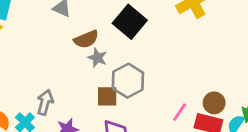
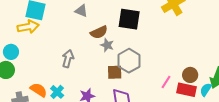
black square: (130, 22) -> (129, 19), turned -30
gray arrow: (45, 102) -> (68, 59), moved

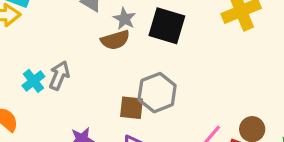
gray star: (107, 45) -> (124, 19), moved
cyan cross: (57, 92) -> (33, 81), moved

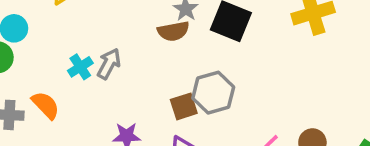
brown square: (132, 108) -> (184, 106), turned -30

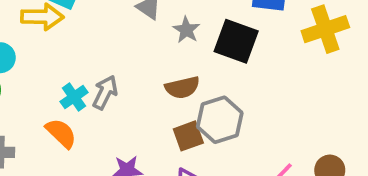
brown semicircle: (173, 31) -> (182, 88), moved
orange semicircle: (46, 105) -> (61, 133), moved

